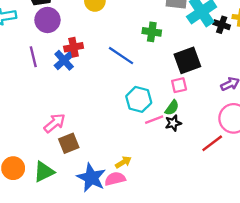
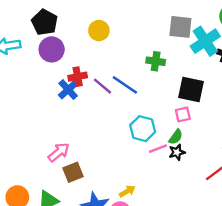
purple line: (33, 57) -> (102, 86), moved, turned -36
black square: (187, 60) -> (191, 90), turned 32

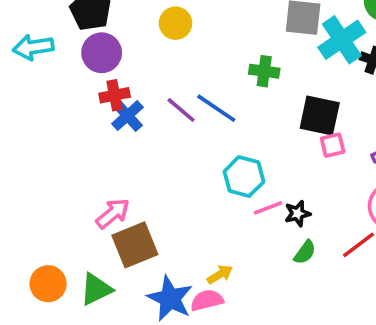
red cross: (78, 77) -> (115, 95), moved
pink square: (183, 114) -> (333, 145), moved
green semicircle: (176, 137) -> (305, 252), moved
brown square: (73, 172) -> (135, 245), size x1.4

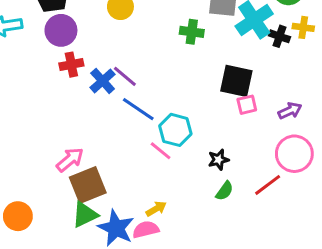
green cross: (264, 71) -> (192, 32), moved
blue line: (216, 108) -> (138, 109), moved
blue cross: (127, 116) -> (103, 81), moved
pink line: (268, 208) -> (161, 151), moved, turned 60
green triangle: (96, 289) -> (85, 215), moved

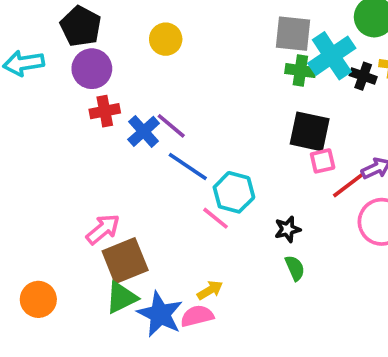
green cross: (192, 32) -> (300, 71), moved
red line: (268, 185) -> (348, 185), moved
green semicircle: (224, 191) -> (295, 268), turned -60

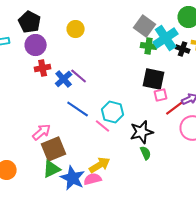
gray square: (293, 34) -> (145, 26), turned 30
blue line: (188, 166) -> (78, 109), moved
black star: (287, 229) -> (142, 132), size x1.6
yellow arrow: (210, 290) -> (100, 165), size x1.5

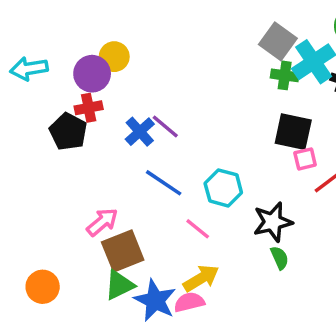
black pentagon: (30, 22) -> (68, 132), moved
yellow circle: (76, 29) -> (114, 57), moved
red cross: (43, 68) -> (89, 108), moved
pink line: (103, 126) -> (198, 229), moved

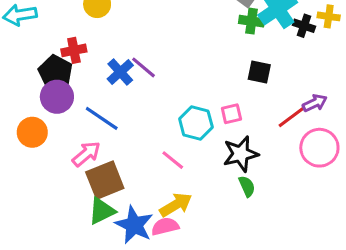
purple circle: (92, 74) -> (57, 97), moved
black square: (293, 132) -> (259, 72), size x0.7
pink square: (305, 159) -> (231, 114), moved
blue line: (164, 183) -> (102, 118), moved
orange circle: (43, 287) -> (32, 132), moved

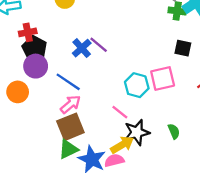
red cross: (74, 50) -> (28, 32), moved
pink square: (231, 114) -> (163, 78), size x1.6
pink arrow: (86, 154) -> (70, 104), moved
black star: (241, 154) -> (137, 132), moved

